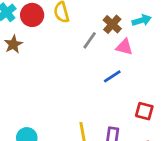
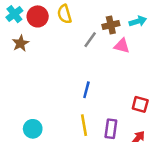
brown cross: (112, 24) -> (111, 25), turned 35
blue line: (112, 76) -> (86, 90), moved, turned -42

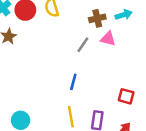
gray line: (90, 40) -> (83, 45), moved

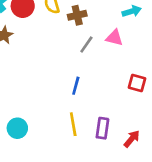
brown cross: (97, 18) -> (77, 15), moved
red square: (126, 96) -> (137, 83), moved

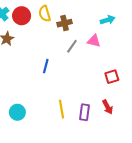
red square: (137, 83) -> (112, 77), turned -32
blue line: (76, 86) -> (46, 66), moved
red arrow: (132, 139) -> (108, 107), moved, turned 112

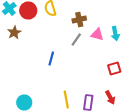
cyan arrow: (108, 20) -> (115, 34), moved, turned 96
brown cross: (65, 23) -> (79, 20), moved

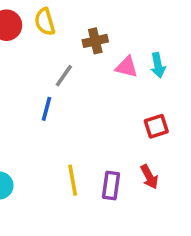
gray line: (76, 40) -> (64, 76), moved

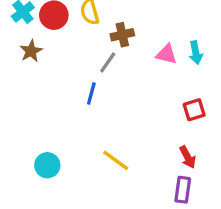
brown cross: (95, 41) -> (122, 35), moved
yellow line: (73, 180) -> (116, 160), turned -44
purple rectangle: (111, 185) -> (183, 190), moved

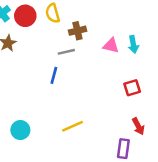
gray line: (108, 62) -> (66, 52), turned 42
red arrow: (188, 157) -> (138, 126), moved
yellow line: (116, 160) -> (72, 126), turned -60

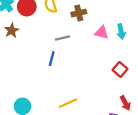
brown cross: (77, 31) -> (79, 13), moved
red square: (132, 88) -> (120, 69), turned -32

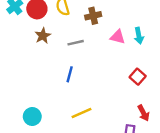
brown star: (12, 30) -> (43, 36), moved
blue line: (52, 59) -> (70, 74), moved

